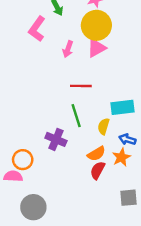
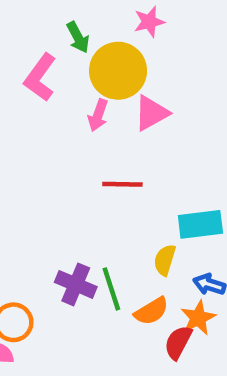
yellow circle: (96, 25) -> (118, 71), moved
green line: (76, 116) -> (111, 289), moved
red semicircle: (98, 170) -> (178, 342), moved

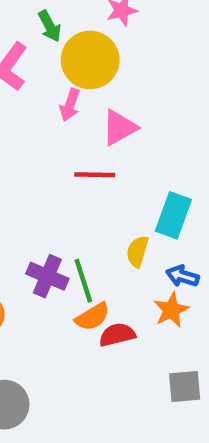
pink triangle: (151, 113) -> (119, 128), moved
cyan rectangle: (200, 224) -> (173, 215), turned -63
orange semicircle: (151, 311) -> (92, 317), moved
red semicircle: (178, 342) -> (117, 335), moved, turned 48

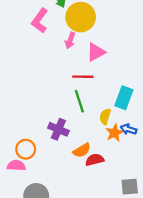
green line: (83, 281) -> (79, 101), moved
orange star: (171, 310) -> (115, 133), moved

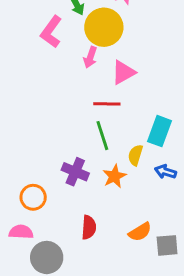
orange star: (115, 133) -> (114, 176), moved
orange semicircle: (82, 150) -> (140, 232), moved
red semicircle: (95, 160) -> (89, 227), moved, turned 108
pink semicircle: (16, 166) -> (21, 232), moved

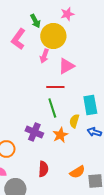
cyan rectangle: (160, 131) -> (90, 105), turned -30

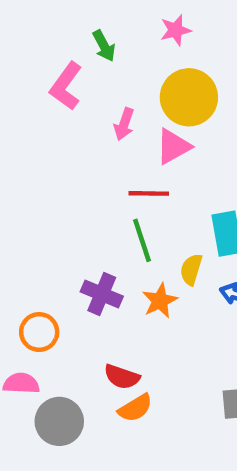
yellow circle: (53, 36) -> (189, 97), moved
red semicircle: (43, 169) -> (122, 377), turned 105
orange semicircle: (77, 172) -> (135, 408), moved

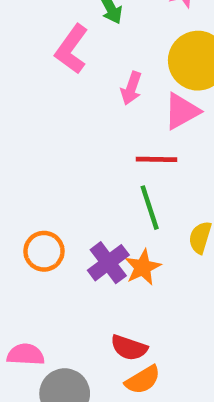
purple cross: (102, 294) -> (108, 263), turned 30
orange star: (160, 301) -> (143, 267), moved
orange circle: (39, 332) -> (44, 251), moved

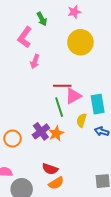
pink arrow: (131, 88) -> (35, 61), moved
pink triangle: (182, 111) -> (73, 96), moved
orange circle: (44, 251) -> (13, 139), moved

